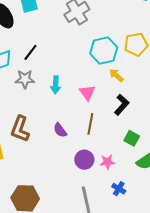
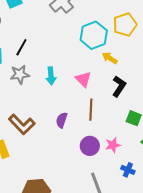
brown L-shape: (20, 129) -> (22, 124), turned -56
purple semicircle: (60, 130) -> (62, 120), turned 63

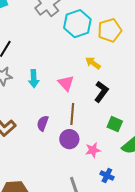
cyan hexagon: (94, 35) -> (77, 24), moved
purple circle: (90, 146) -> (69, 139), moved

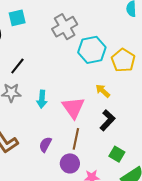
yellow pentagon: (110, 30) -> (123, 60), turned -30
pink triangle: (66, 83) -> (73, 108), size x1.4

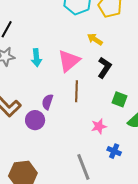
pink triangle: (73, 108) -> (69, 61), turned 35
purple circle: (70, 163) -> (35, 120), moved

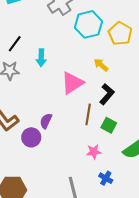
cyan arrow: (36, 58) -> (41, 58), moved
brown line: (77, 91) -> (88, 114), moved
green square: (119, 99) -> (109, 125), moved

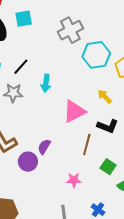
black L-shape: (107, 94) -> (108, 126), turned 65
green square: (109, 125) -> (108, 167), moved
pink star: (94, 152) -> (74, 180), moved

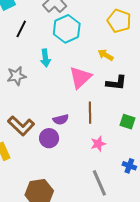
cyan hexagon: (96, 55) -> (67, 29), moved
black line: (21, 67) -> (21, 29), moved
brown line: (87, 144) -> (90, 113), moved
purple semicircle: (44, 147) -> (61, 119), turned -119

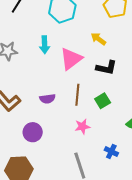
cyan arrow: (45, 58) -> (45, 45), moved
green square: (128, 122) -> (103, 101), moved, turned 35
purple circle: (49, 138) -> (33, 132), moved

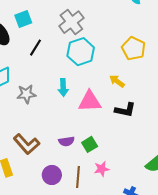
pink triangle: (71, 59) -> (90, 101), turned 35
brown line: (77, 95) -> (78, 177), moved
green square: (103, 101) -> (90, 144), moved

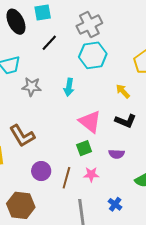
pink triangle: (90, 101) -> (90, 122), moved, turned 30
purple semicircle: (66, 141) -> (117, 154), moved

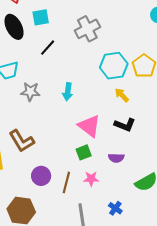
cyan hexagon: (93, 55) -> (114, 66), moved

